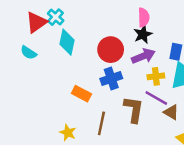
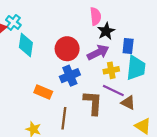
black star: (143, 34) -> (106, 31), moved

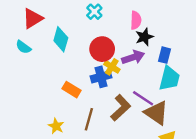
cyan cross: (13, 22) -> (94, 12), moved
yellow cross: (111, 70) -> (112, 67), moved, turned 35
brown L-shape: (93, 103) -> (121, 108), turned 35
brown triangle: (128, 103) -> (156, 113), size x1.6

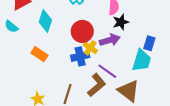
blue rectangle: (164, 55) -> (149, 43), moved
orange rectangle: (72, 90) -> (39, 54), moved
purple line: (143, 98) -> (107, 71), moved

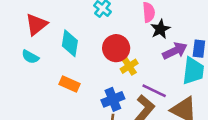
purple arrow: (110, 40) -> (175, 51), moved
yellow cross: (90, 48) -> (129, 66), turned 32
blue cross: (80, 56) -> (113, 99), moved

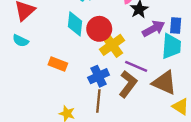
cyan diamond: (70, 43) -> (75, 24), moved
yellow cross: (129, 66) -> (112, 45), size x1.5

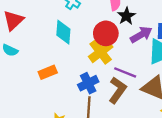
red circle: (99, 29) -> (106, 33), moved
orange rectangle: (58, 64) -> (48, 72), turned -42

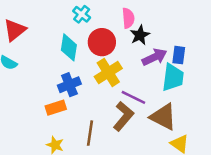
red circle: (106, 33) -> (102, 42), moved
orange rectangle: (48, 72) -> (56, 108), moved
blue cross: (88, 83) -> (69, 85), moved

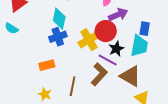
black star: (140, 35) -> (116, 49), moved
red circle: (102, 42) -> (106, 31), moved
purple arrow: (155, 57) -> (118, 15), moved
blue cross: (69, 85) -> (58, 37), moved

